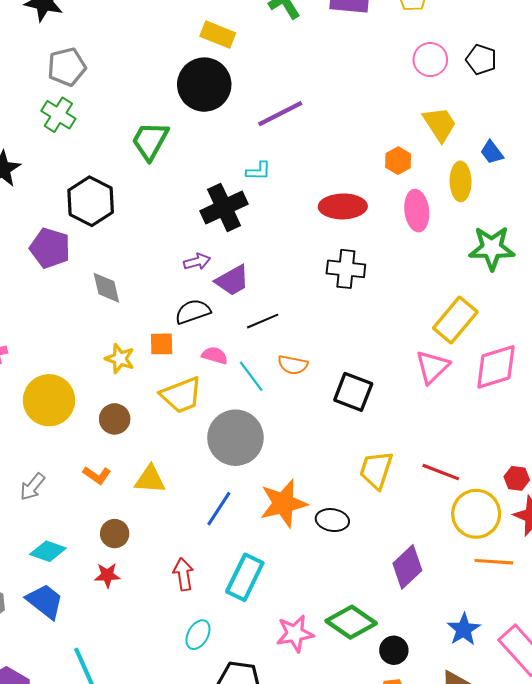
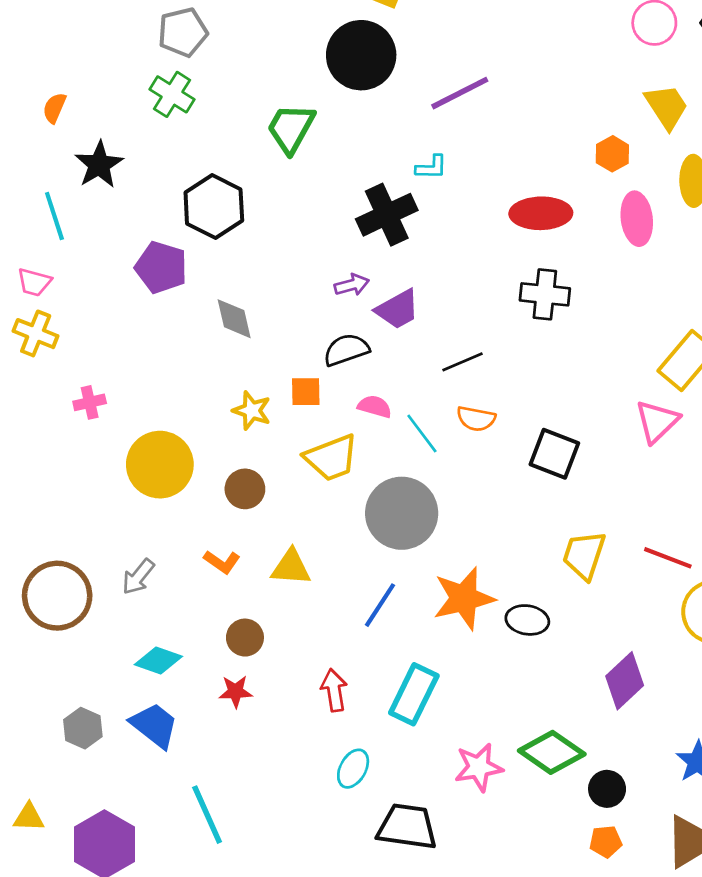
black line: (263, 321) -> (462, 362), moved

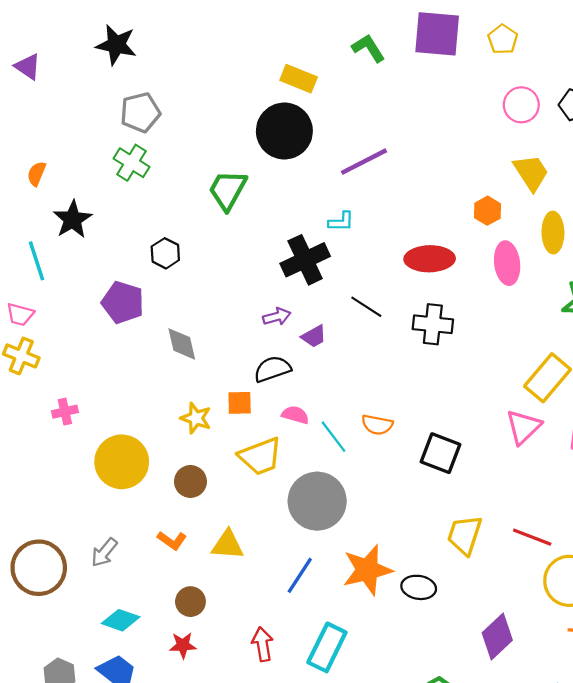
black hexagon: (214, 207) -> (165, 253), size x0.6
purple trapezoid: (398, 309) -> (314, 336), size x0.7
black line: (462, 362) -> (366, 307), moved, turned 56

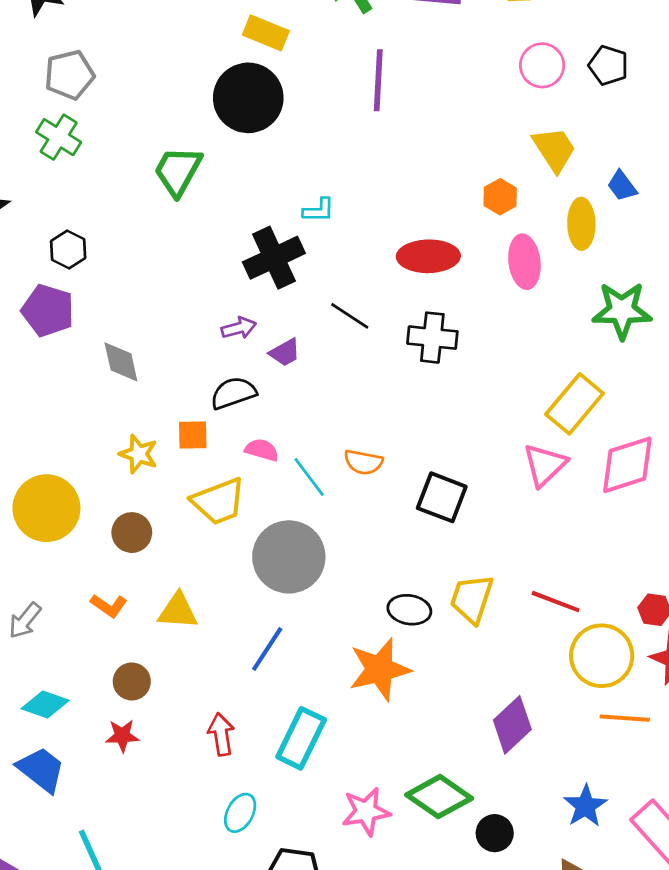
purple line: (364, 162) -> (378, 80), moved, turned -60
black hexagon: (165, 253) -> (68, 250), moved
orange star: (367, 570) -> (380, 669), moved
black ellipse: (419, 587) -> (409, 610), moved

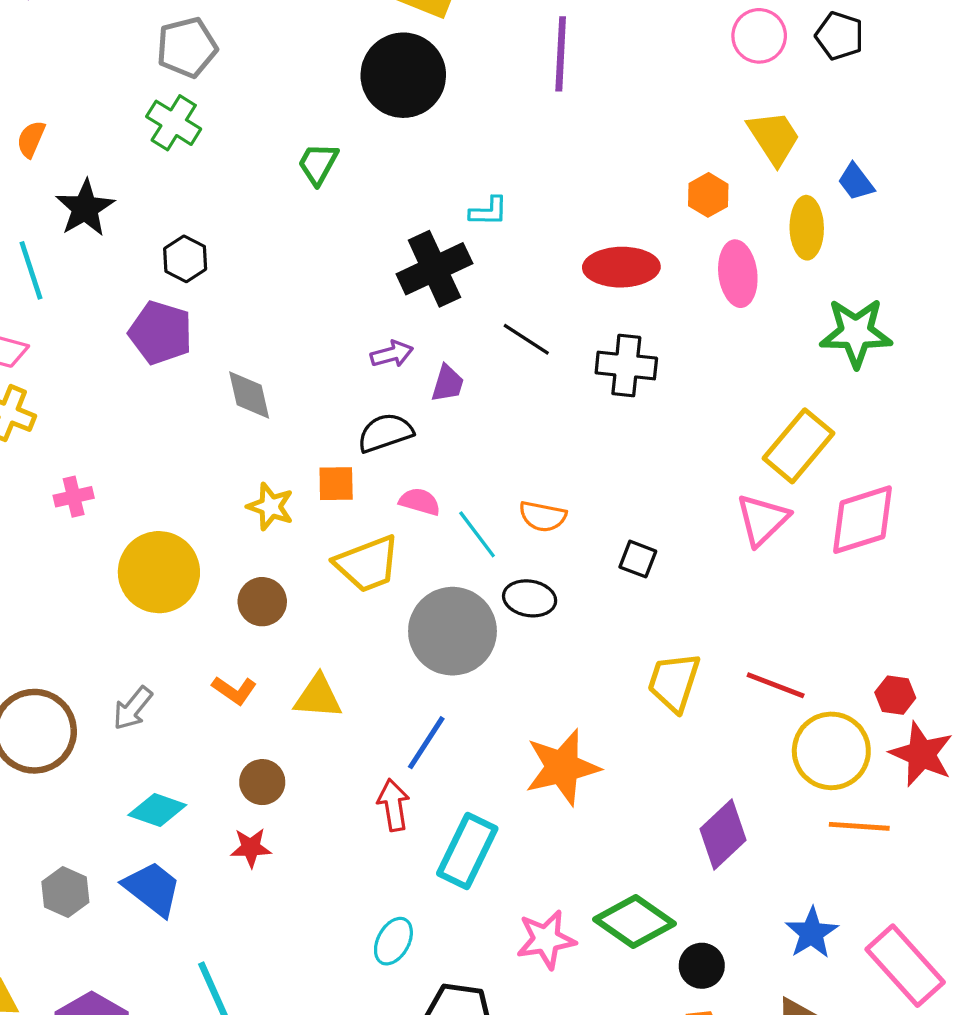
green trapezoid: (178, 171) -> (318, 164), size x0.7
purple trapezoid: (285, 352) -> (448, 384), turned -44
black square: (442, 497) -> (638, 559), size x0.6
black ellipse: (409, 610) -> (530, 598), moved
red arrow: (221, 734) -> (393, 805), moved

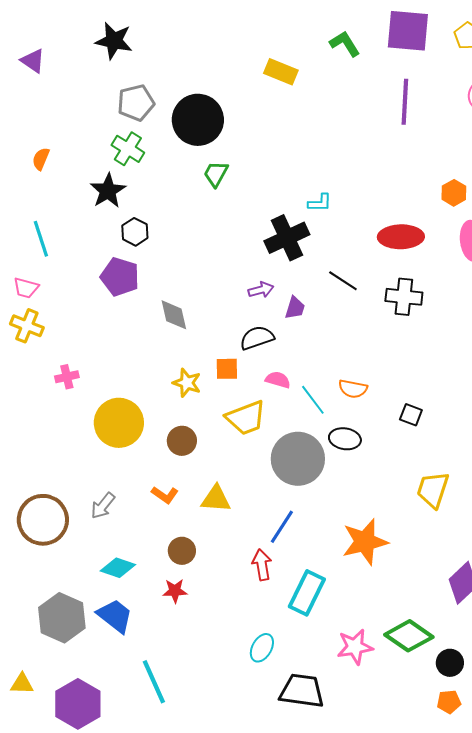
purple line: (561, 54) -> (405, 102), moved
black circle: (403, 75) -> (198, 120), moved
black star: (85, 208) -> (108, 191), moved
gray hexagon: (65, 892) -> (62, 618), size x1.6

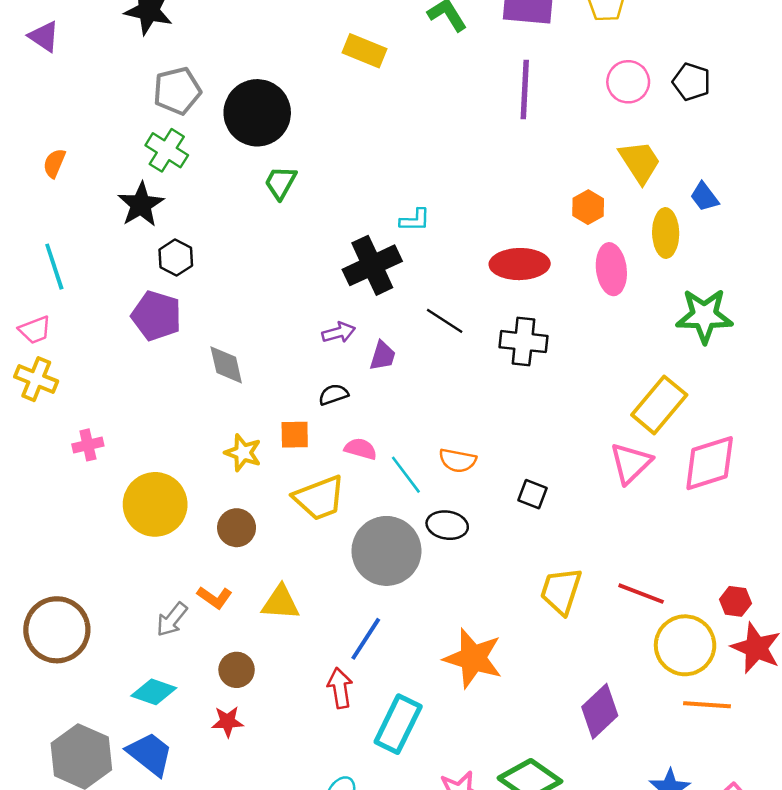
pink trapezoid: (26, 288) -> (35, 330), turned -36
black semicircle: (257, 338) -> (333, 395), size x0.7
gray arrow: (103, 506) -> (172, 619), moved
orange star: (365, 542) -> (473, 658), turned 30

